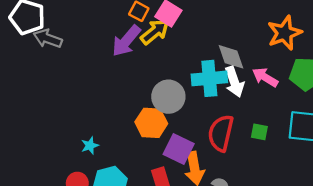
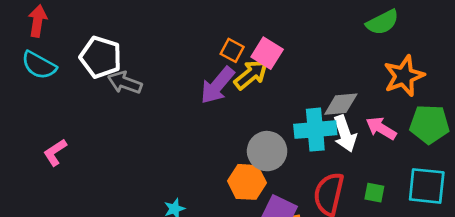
gray diamond: (231, 57) -> (341, 104), turned -76

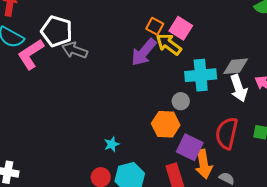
yellow arrow: (251, 75) -> (169, 44), turned -104
cyan cross: (315, 130) -> (201, 75), moved
gray circle: (267, 151) -> (181, 101), size x0.6
pink L-shape: (55, 152) -> (31, 54), moved, size x1.5

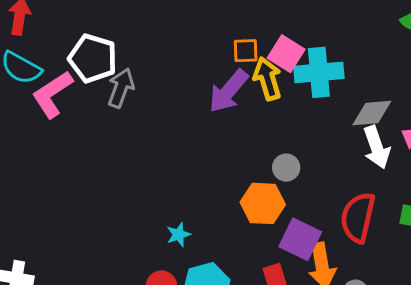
orange square: (155, 26) -> (246, 51), turned -30
yellow arrow: (169, 44) -> (267, 79), turned 36
gray arrow: (75, 50) -> (121, 88), turned 90
cyan cross: (201, 75) -> (319, 72), moved

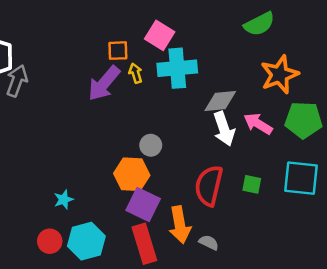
pink square: (286, 54) -> (160, 35), moved
yellow arrow: (267, 79) -> (136, 73), size x0.6
purple square: (300, 239) -> (143, 205), moved

